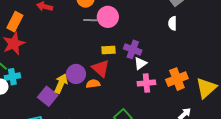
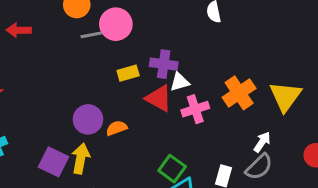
white triangle: (140, 63) -> (180, 82), turned 32
red triangle: (101, 68) -> (159, 98), moved
yellow arrow: (61, 84) -> (81, 159), moved

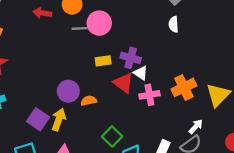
red arrow: (19, 30) -> (42, 13), moved
white triangle: (180, 82) -> (141, 73), turned 42
green square: (172, 169) -> (112, 137), moved

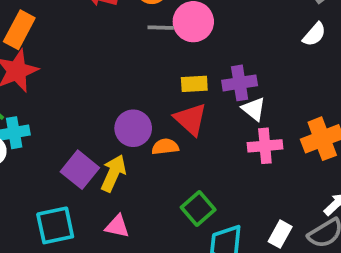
white semicircle: (174, 24) -> (314, 34), turned -140
purple cross: (131, 58) -> (240, 83), turned -30
red triangle: (123, 83) -> (191, 119), moved

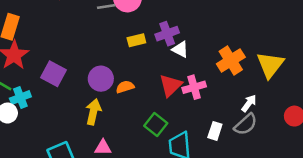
red triangle: (191, 119) -> (170, 85), moved, turned 45
pink cross: (265, 146) -> (194, 87), moved
purple square: (80, 170) -> (53, 74), moved

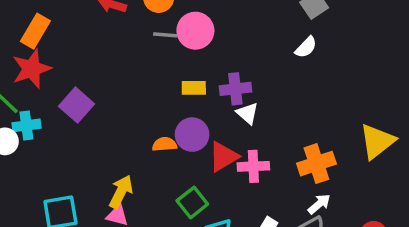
orange cross: (231, 60) -> (316, 164), moved
yellow triangle: (270, 65) -> (377, 141), moved
purple circle: (101, 79) -> (192, 135), moved
yellow arrow: (93, 112) -> (121, 192), moved

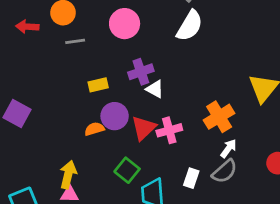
pink circle: (195, 31) -> (125, 24), moved
white semicircle: (306, 47) -> (190, 26), size x1.6
yellow rectangle: (194, 88) -> (98, 85), moved

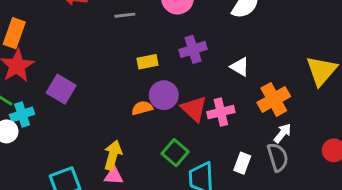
white triangle: (155, 89) -> (240, 67), moved
red triangle: (144, 128) -> (194, 109), turned -36
gray semicircle: (225, 171) -> (278, 157), turned -68

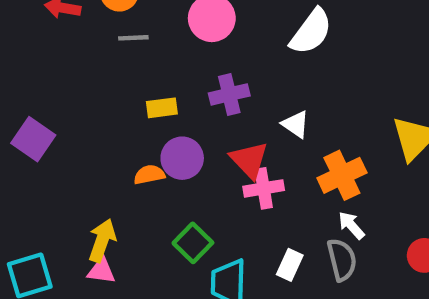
red triangle: (194, 109) -> (249, 160), moved
white arrow: (283, 133) -> (351, 225), turned -84

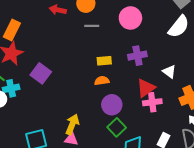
purple circle: (182, 158) -> (112, 105), moved
red triangle: (249, 160) -> (146, 88), turned 36
orange semicircle: (149, 175) -> (102, 81), moved

